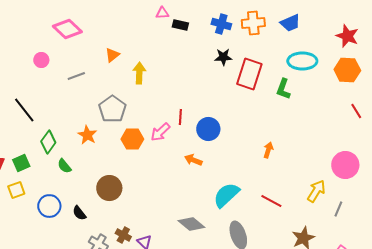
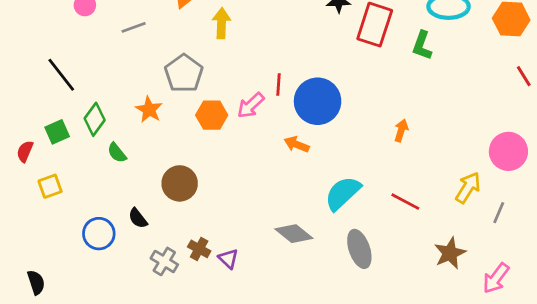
blue circle: (208, 129) -> (318, 101), size x1.4
green square: (21, 163) -> (57, 132), moved
blue circle: (49, 206) -> (99, 234), moved

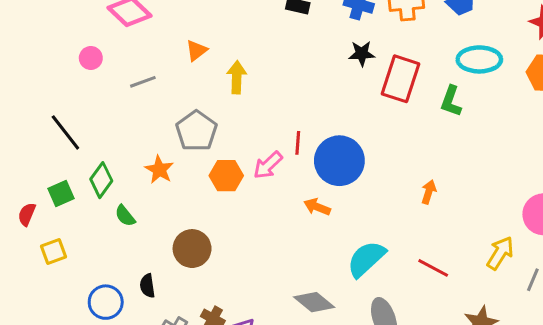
black semicircle: (138, 218) -> (147, 286), turned 30

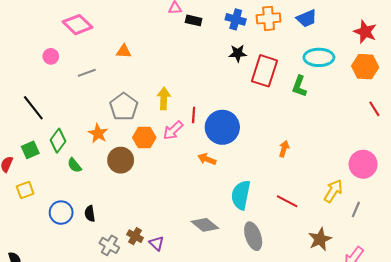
orange triangle: (196, 51) -> (124, 51), turned 42
yellow arrow: (237, 77) -> (164, 98), moved
brown circle: (192, 249) -> (121, 160), moved
cyan semicircle: (366, 259) -> (241, 195), turned -36
blue circle: (106, 302) -> (61, 213), moved

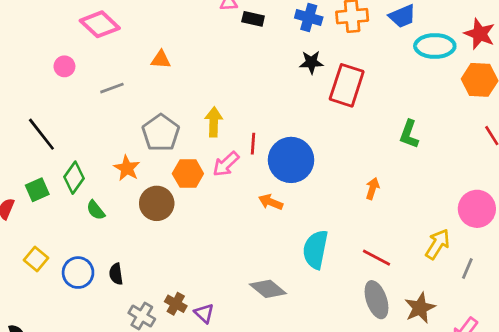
cyan ellipse: (319, 57) -> (435, 46), moved
green L-shape: (299, 86) -> (409, 134), moved
yellow square: (25, 190) -> (36, 259), moved, turned -30
gray ellipse: (253, 236) -> (377, 300), moved

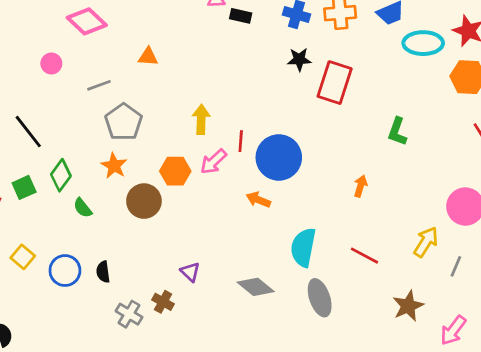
gray pentagon: (161, 133) -> (124, 122), moved
gray ellipse: (377, 300) -> (320, 298), moved
purple triangle: (204, 313) -> (190, 272), moved

